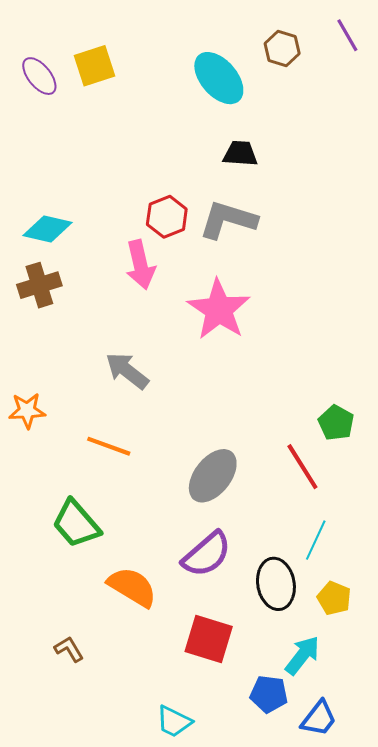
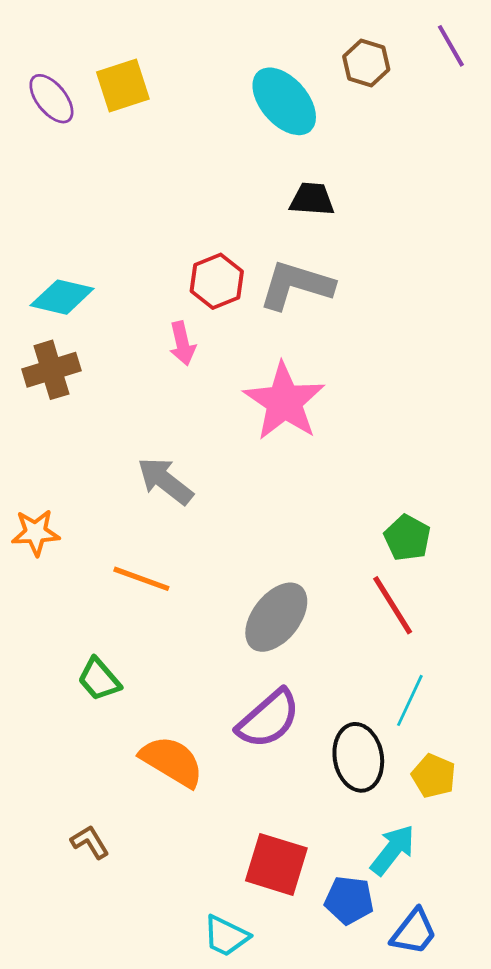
pink arrow: (140, 265) -> (182, 343), size x0.7
green pentagon: (336, 423) -> (407, 538), moved
green trapezoid: (76, 524) -> (99, 679), size x0.7
red square: (209, 639) -> (276, 864), moved

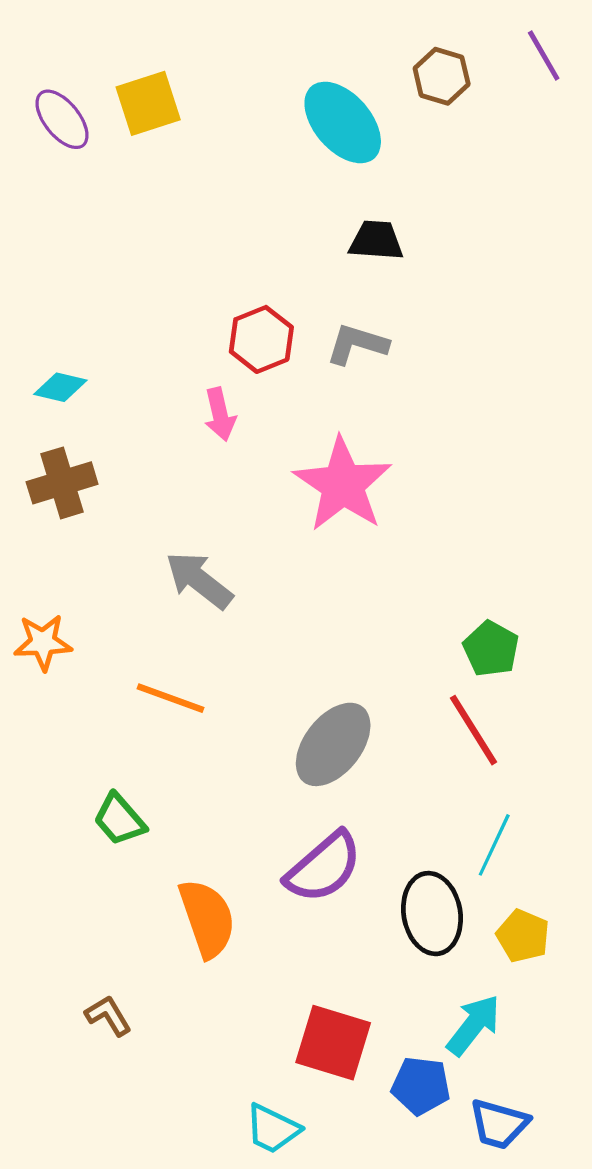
gray L-shape: (296, 285) -> (357, 344), size x0.7
cyan diamond: (62, 297) -> (60, 387), moved, size x0.7
brown cross: (51, 370) -> (62, 483), moved
orange semicircle: (172, 761) -> (207, 918), turned 40
blue trapezoid: (414, 932) -> (499, 1124), turned 68

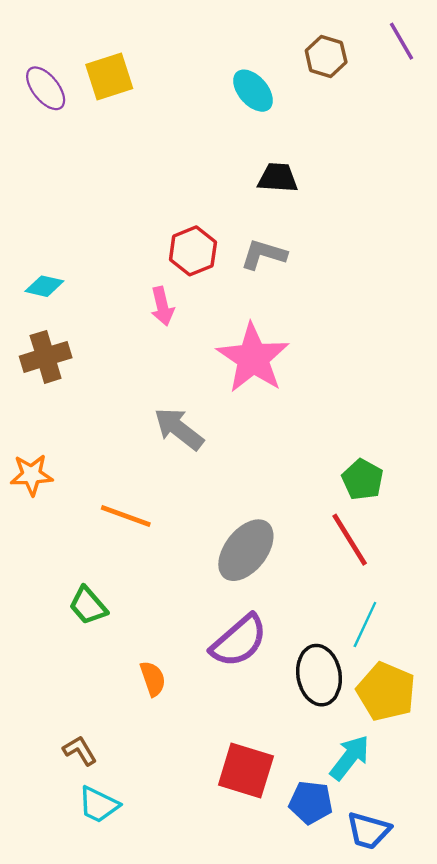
cyan ellipse: (343, 122) -> (253, 91), size x0.7
gray arrow: (199, 580) -> (179, 429), moved
orange semicircle: (207, 918) -> (153, 679), size x0.6
yellow pentagon: (523, 936) -> (386, 692), size x1.5
cyan trapezoid: (273, 1129) -> (99, 805), moved

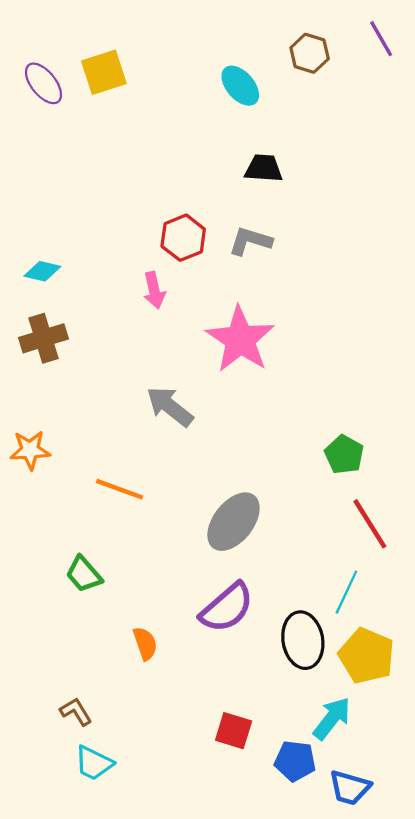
red line: (350, 540) -> (370, 524), moved
red square: (246, 771) -> (234, 731), size x0.7

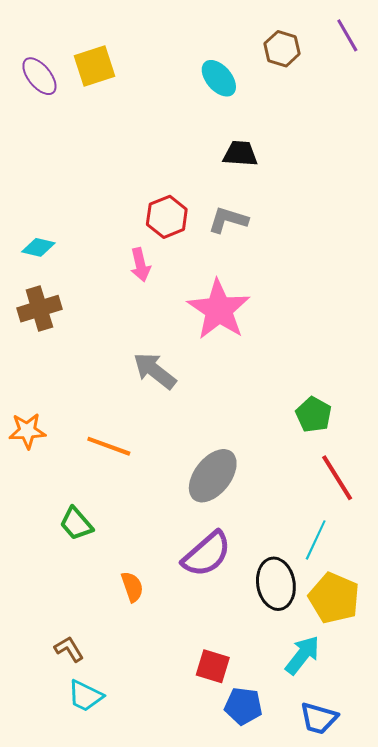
orange star: (30, 450) -> (27, 431), moved
blue pentagon: (295, 761) -> (243, 706), moved

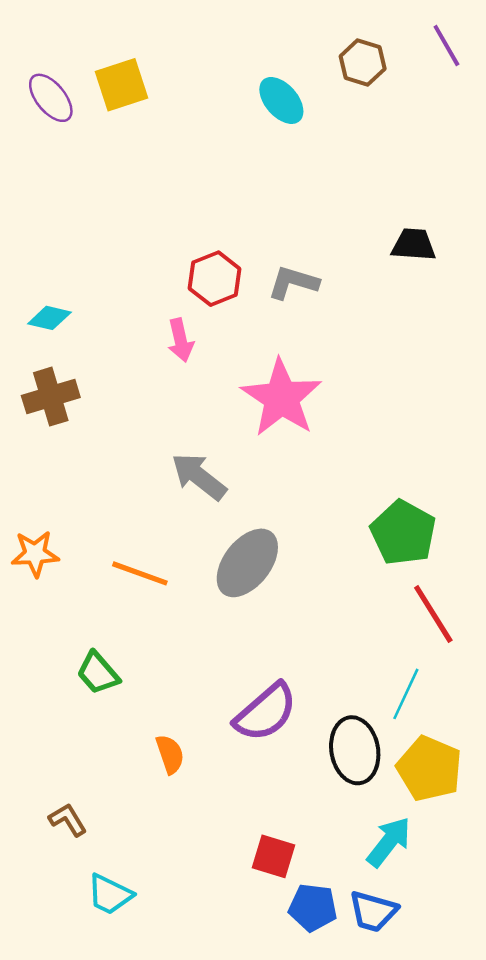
black trapezoid: (240, 154) -> (414, 245), moved
green pentagon: (314, 415) -> (403, 533), size x1.4
gray ellipse: (213, 476) -> (247, 563), moved
brown L-shape: (69, 649) -> (68, 820), moved
blue trapezoid: (319, 718) -> (373, 911), moved

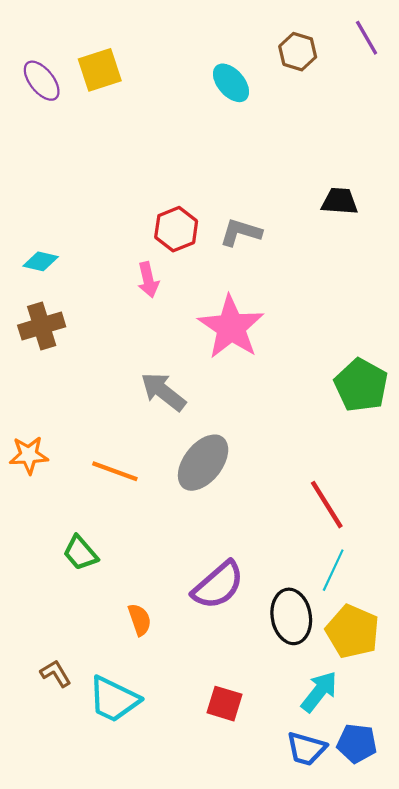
green pentagon: (403, 533) -> (361, 385), moved
red line: (433, 614) -> (327, 505), moved
cyan trapezoid: (110, 894) -> (114, 699), moved, size x1.4
blue pentagon: (313, 907) -> (357, 743), moved

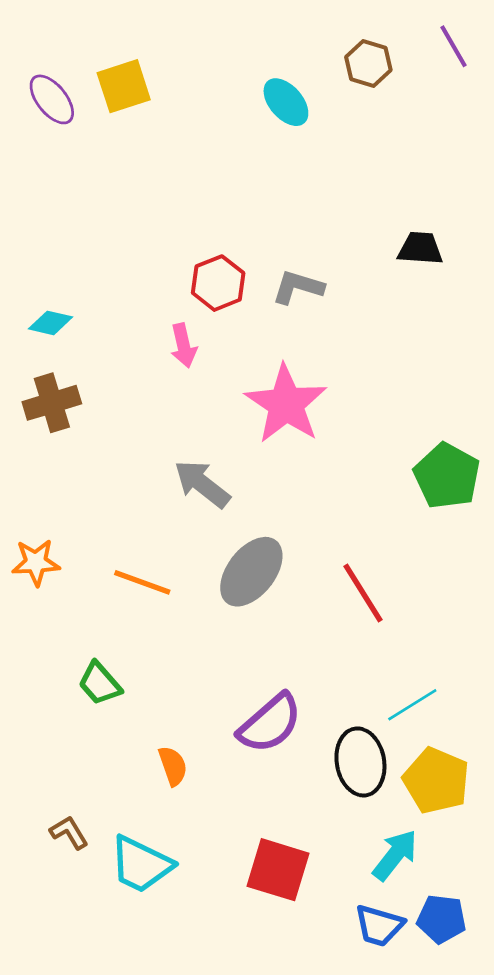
red line: (327, 505) -> (363, 593), moved
cyan line: (333, 570) -> (412, 705), turned 33
red square: (225, 704) -> (278, 870), size x1.4

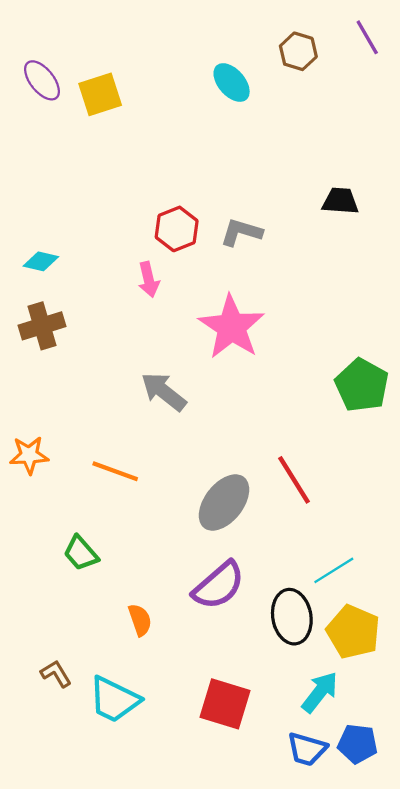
yellow square: (124, 86) -> (100, 94), moved
gray ellipse: (251, 572) -> (224, 503), moved

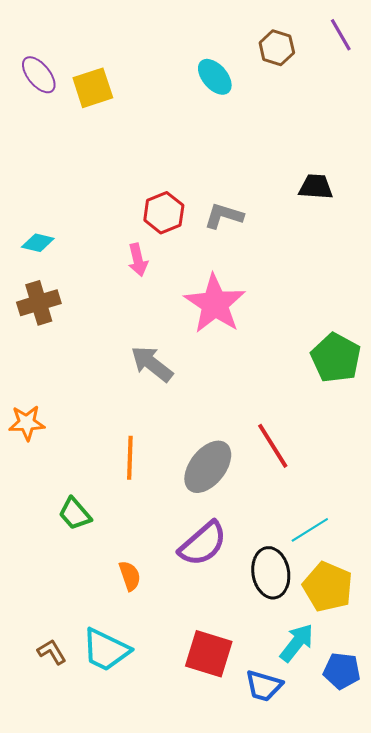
orange line: (115, 471) -> (130, 458), moved, turned 72
brown L-shape: (56, 674) -> (52, 652), moved
blue pentagon: (358, 744) -> (342, 671), moved
blue trapezoid: (307, 749) -> (264, 686), moved

